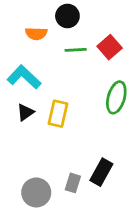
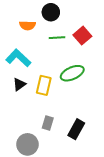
green ellipse: (116, 97) -> (72, 73), moved, turned 50
gray rectangle: (73, 183) -> (48, 123), moved

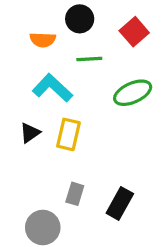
red square: (82, 36) -> (134, 32), moved
cyan L-shape: (18, 58) -> (52, 88), moved
green ellipse: (72, 73) -> (133, 93), moved

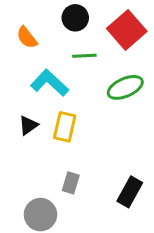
red square: (134, 32) -> (127, 30), size x1.4
orange semicircle: (43, 40) -> (27, 37), moved, turned 50
black rectangle: (120, 203) -> (130, 192), moved

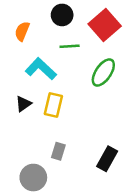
orange semicircle: (27, 37) -> (22, 31), turned 60
green ellipse: (125, 87) -> (103, 72), turned -32

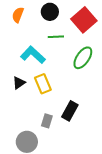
orange semicircle: (22, 31) -> (18, 15), moved
yellow rectangle: (53, 105) -> (43, 84), turned -36
black rectangle: (107, 159) -> (70, 111), moved

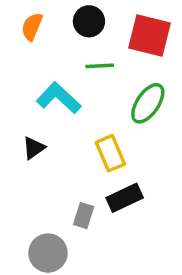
red square: (84, 20) -> (150, 36), turned -35
yellow rectangle: (43, 84) -> (110, 153), moved
black rectangle: (70, 111) -> (125, 198), turned 36

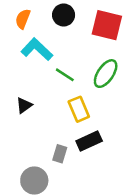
green line: (100, 66) -> (65, 75), moved, turned 36
cyan L-shape: (59, 98) -> (37, 49), moved

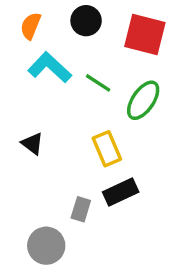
green line: (65, 75) -> (98, 83), moved
black triangle: (24, 105) -> (32, 144), turned -48

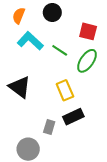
red square: (145, 35) -> (88, 31), moved, size x0.7
black triangle: (32, 144) -> (20, 87), size x1.6

